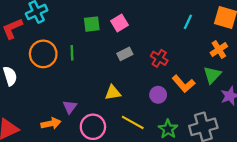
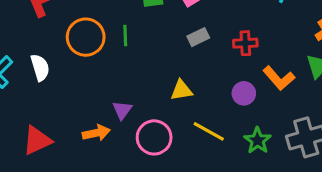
red cross: (159, 58) -> (245, 43), turned -35

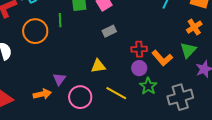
green line: (125, 36) -> (60, 20), moved
red cross: (245, 43) -> (139, 49), moved
green star: (258, 140) -> (148, 86), moved

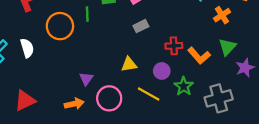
orange cross: (194, 27) -> (222, 15), moved
purple circle: (139, 68) -> (162, 71), moved
orange arrow: (42, 94) -> (74, 104), moved

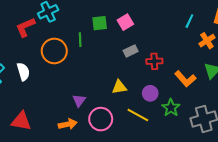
red cross: (174, 46) -> (154, 61), moved
red triangle: (25, 101) -> (21, 121), turned 35

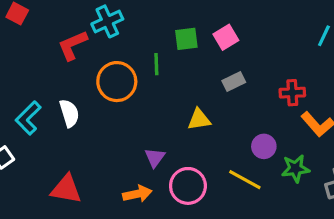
red cross: (154, 61) -> (292, 93), moved
yellow triangle: (119, 87) -> (199, 120), moved
green star: (171, 108) -> (295, 169), turned 30

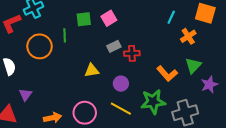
red cross: (292, 93) -> (132, 53), moved
purple circle: (264, 146) -> (121, 84), moved
purple triangle: (155, 157) -> (25, 95), moved
green star: (295, 169) -> (153, 102), size x1.4

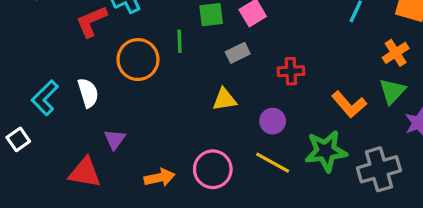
orange cross: (188, 36) -> (396, 53), moved
gray rectangle: (114, 46) -> (238, 53), moved

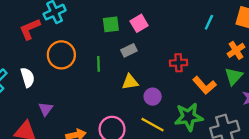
green line: (180, 41) -> (99, 64), moved
red cross: (291, 71) -> (178, 63), moved
yellow triangle: (224, 99) -> (130, 82), moved

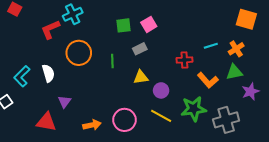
cyan line: (209, 22) -> (211, 46), moved, turned 48
green triangle: (234, 76) -> (234, 72), turned 36

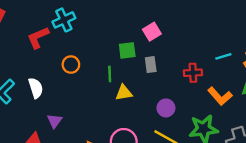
green square: (123, 25) -> (127, 50), moved
gray rectangle: (140, 49) -> (151, 65), moved, turned -72
orange circle: (79, 53) -> (71, 65), size x0.6
yellow triangle: (141, 77) -> (124, 93), moved

